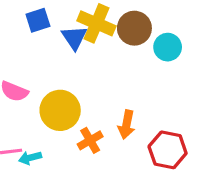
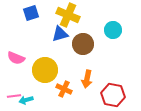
brown circle: (134, 28) -> (83, 44), moved
blue triangle: (74, 38) -> (60, 34), moved, turned 48
orange cross: (90, 140) -> (64, 89), turned -35

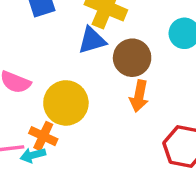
orange arrow: (87, 79) -> (139, 96), moved
orange cross: (64, 89) -> (43, 136), moved

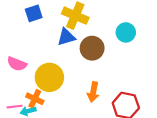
orange arrow: (139, 96) -> (93, 92), moved

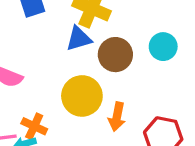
cyan circle: (126, 32) -> (163, 47), moved
yellow circle: (49, 77) -> (82, 96), moved

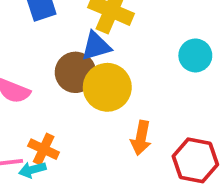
brown circle: (115, 55) -> (75, 72), moved
yellow circle: (82, 96) -> (107, 87), moved

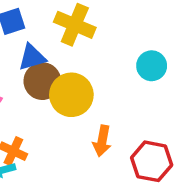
blue triangle: (96, 46) -> (32, 57), moved

